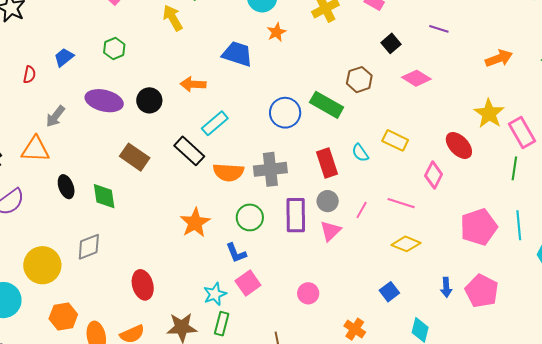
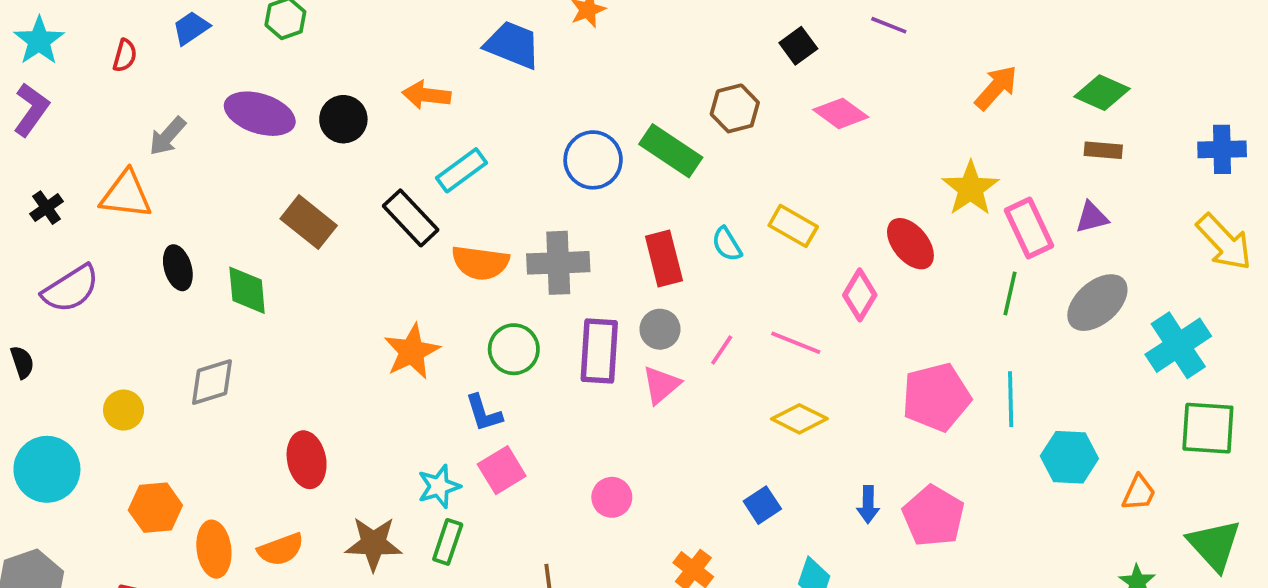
orange arrow: (499, 58) -> (996, 88), turned -32
yellow circle: (42, 265) -> (124, 410), size x0.6

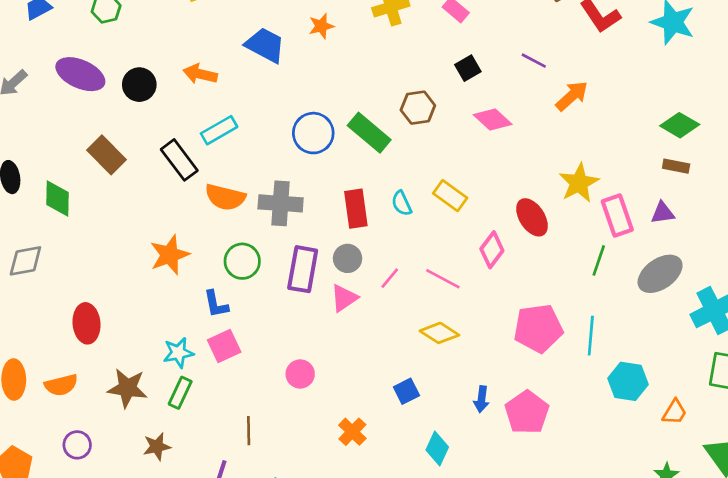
orange arrow: (996, 88) -> (572, 96), moved

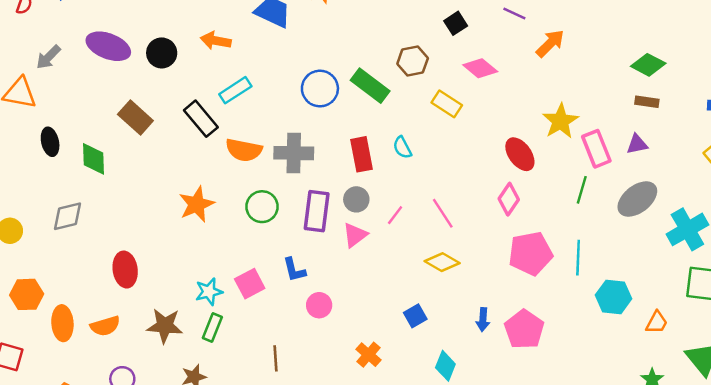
yellow rectangle: (450, 196) -> (447, 104), moved
pink diamond: (492, 250) -> (509, 199), moved
pink line: (443, 279) -> (443, 213), turned 32
blue L-shape: (216, 304) -> (294, 270), moved

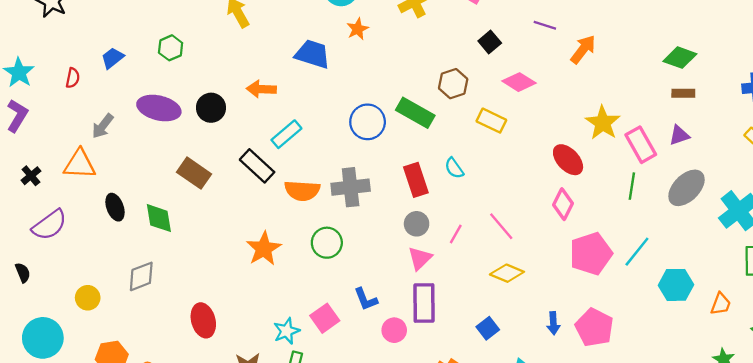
purple rectangle: (317, 211) -> (424, 303), moved
cyan line: (578, 258) -> (637, 252), turned 44

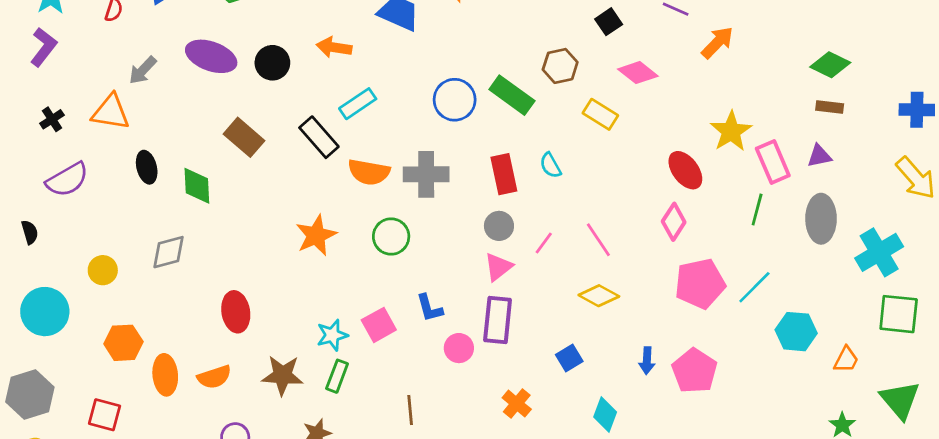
gray ellipse: (687, 188) -> (821, 219), turned -51

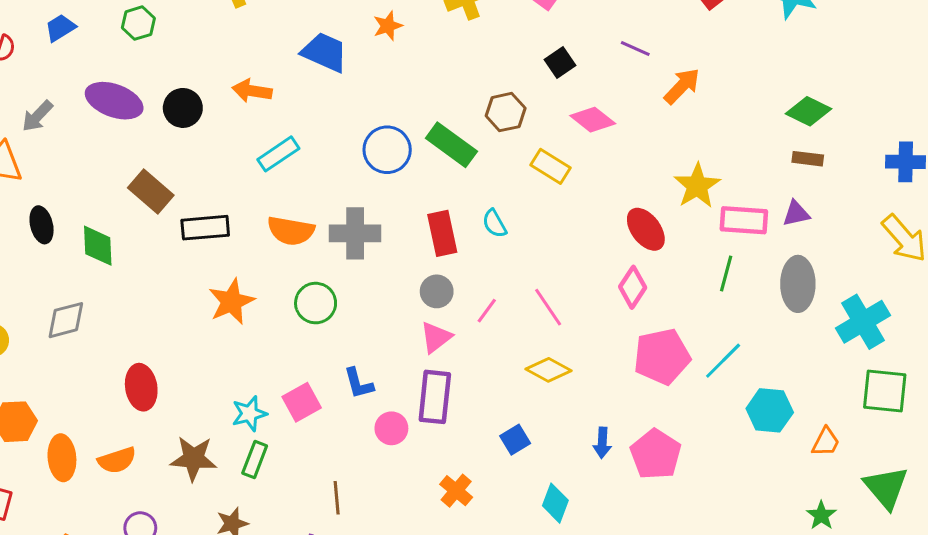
black rectangle: (319, 137) -> (205, 228), moved, turned -54
pink rectangle: (773, 162) -> (744, 220), turned -63

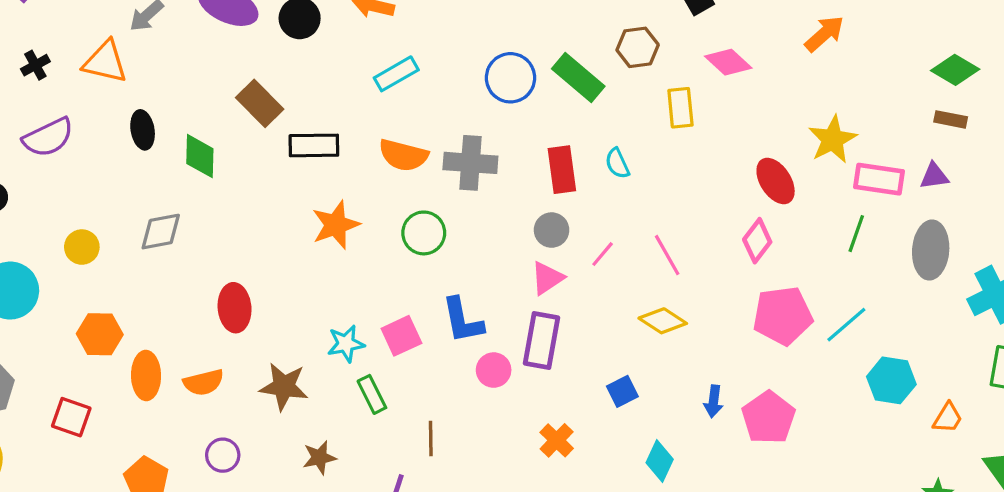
yellow rectangle: (551, 166) -> (680, 108), turned 48
blue L-shape: (359, 383) -> (463, 320), size x1.4
green rectangle: (255, 460) -> (372, 394), moved, turned -52

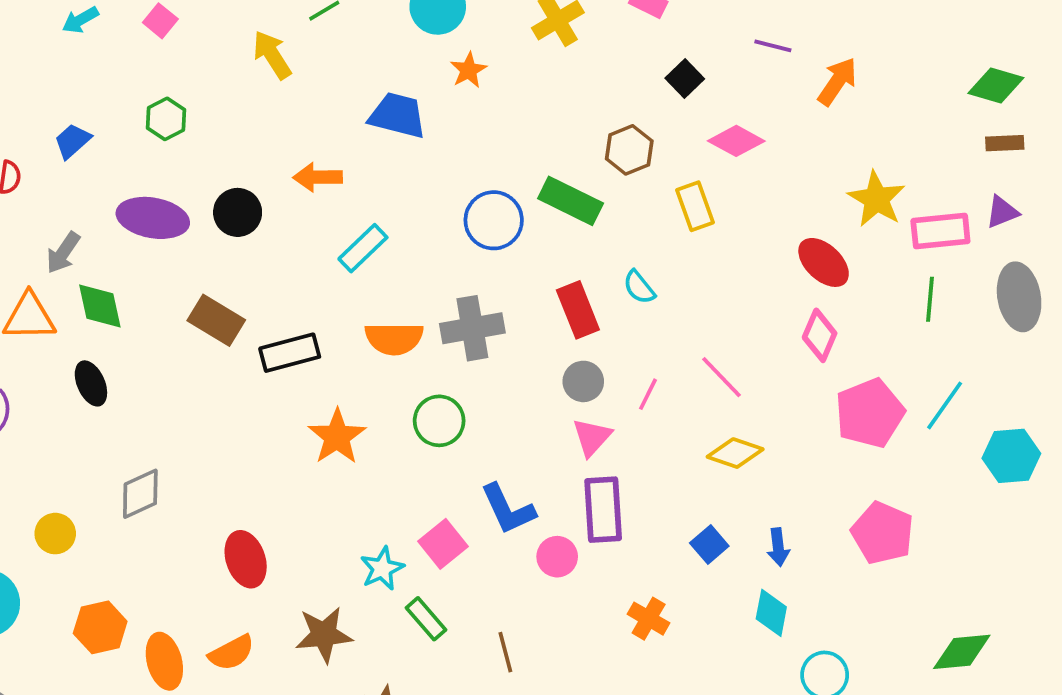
green diamond: (200, 156) -> (100, 306), moved
blue arrow: (714, 401) -> (778, 547), moved

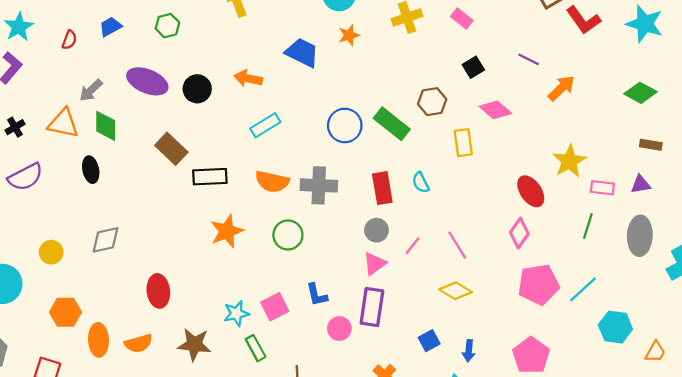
green diamond: (996, 85) -> (641, 93), moved
pink rectangle: (940, 231) -> (602, 188), size x0.7
blue L-shape: (508, 509) -> (317, 295), size x0.7

